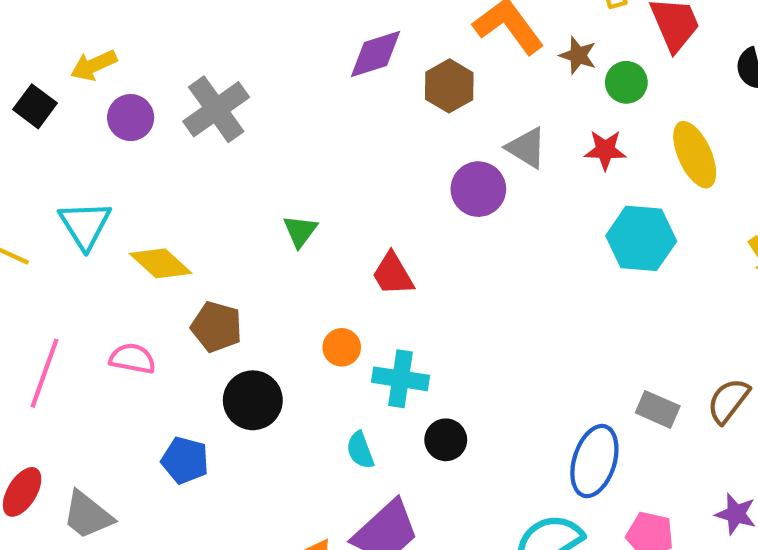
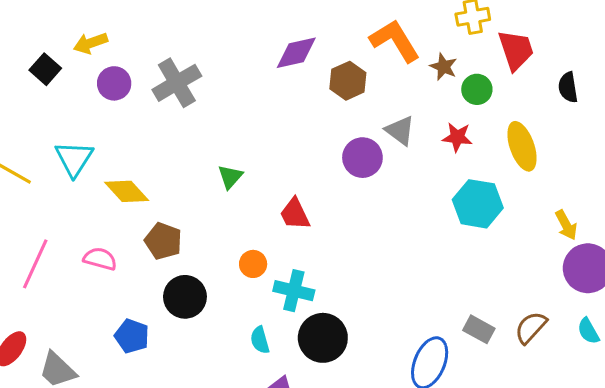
black circle: (446, 440) -> (323, 338), size x1.6

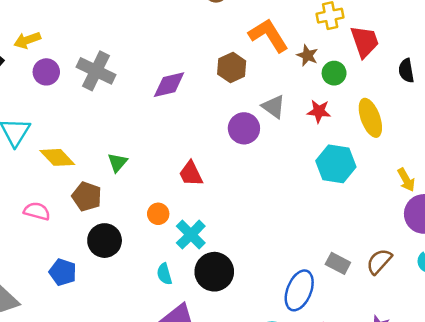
purple diamond: (296, 53) -> (169, 85), moved
gray cross: (177, 83) -> (96, 71), turned -33
green triangle: (230, 177) -> (118, 162), moved
cyan cross: (294, 291) -> (191, 235), turned 32

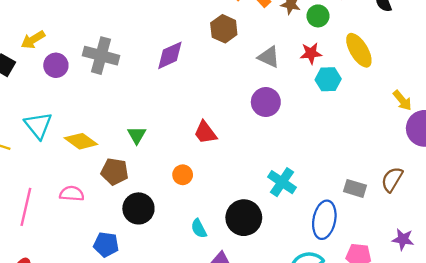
purple circle: (244, 128) -> (266, 102), moved
cyan hexagon: (336, 164) -> (328, 79), moved, size x0.7
cyan cross: (191, 235) -> (282, 182), moved

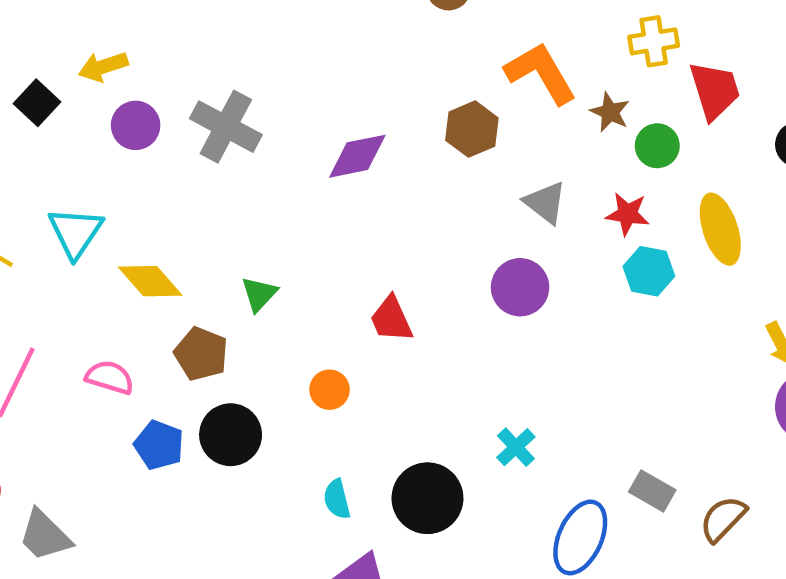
brown semicircle: (392, 179) -> (723, 519), moved
cyan cross: (282, 182) -> (516, 447), size x0.7
blue pentagon: (106, 245) -> (159, 445), moved

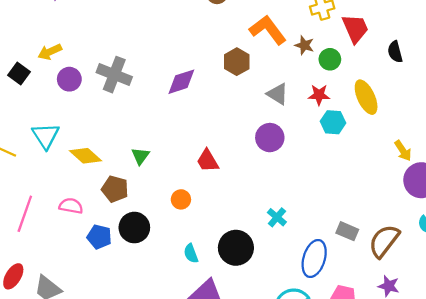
brown semicircle: (723, 519) -> (384, 241), size x1.4

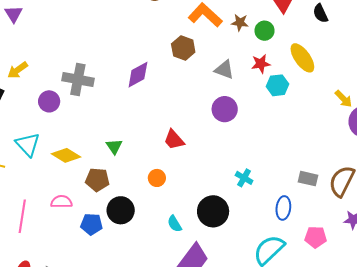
purple circle: (69, 79) -> (49, 101), moved
blue ellipse: (314, 258) -> (283, 208), size x0.7

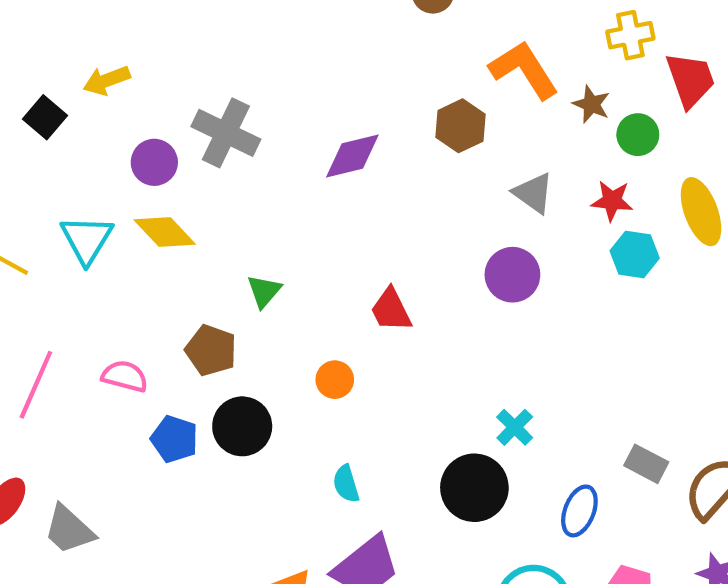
yellow diamond: (66, 155) -> (165, 232), moved
black circle: (213, 211) -> (474, 488), moved

